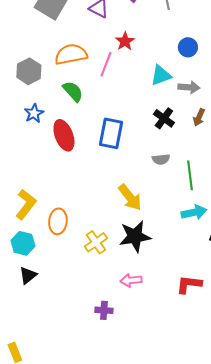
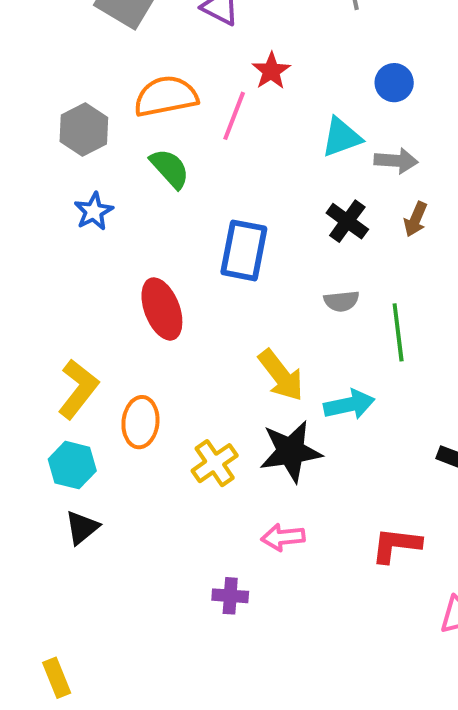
red ellipse: (64, 135) -> (162, 309), moved
cyan arrow: (194, 212) -> (349, 405), moved

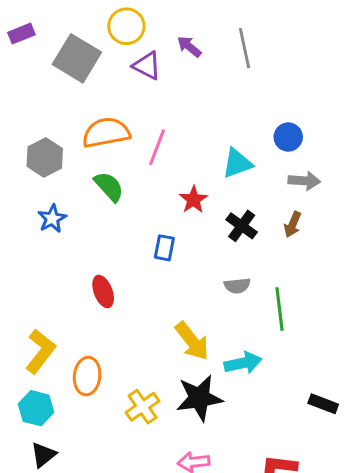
red star: (271, 71) -> (193, 200), moved
blue circle: (394, 83) -> (288, 137), moved
gray arrow: (396, 161) -> (304, 181), moved
blue rectangle: (244, 250) -> (164, 248), size x0.6
red ellipse: (162, 309) -> (103, 292), size x0.7

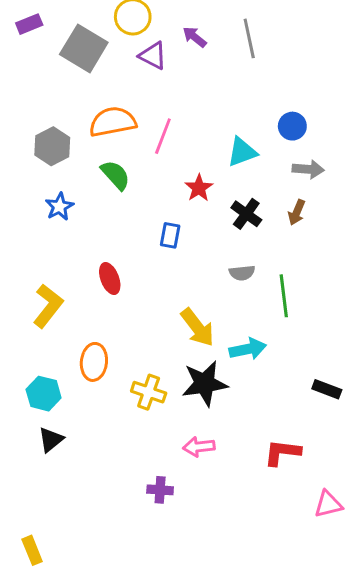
yellow L-shape: (40, 351) -> (48, 306), moved
yellow cross: (142, 407) -> (149, 392), turned -36

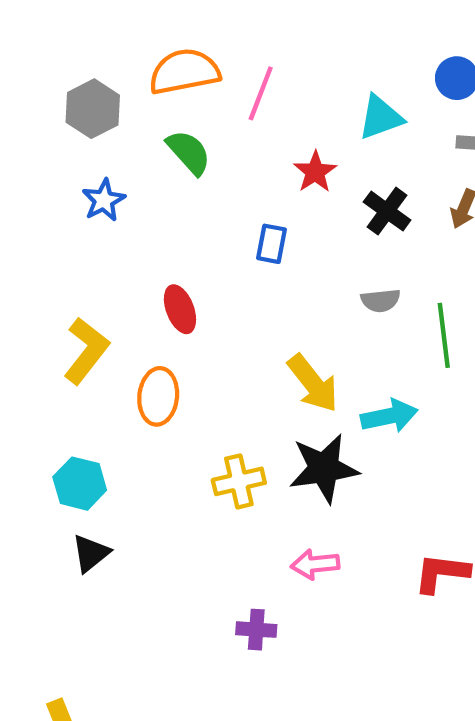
orange ellipse: (94, 362) -> (158, 396), moved
yellow cross: (149, 392) -> (239, 481), turned -32

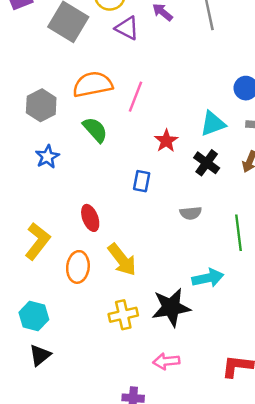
cyan triangle: (381, 117) -> (213, 124), moved
gray semicircle: (381, 300) -> (191, 213), moved
yellow arrow: (313, 383) -> (122, 260), moved

